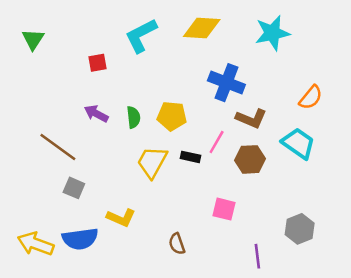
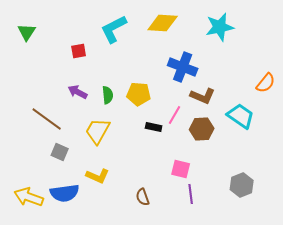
orange semicircle: (311, 97) -> (266, 83), moved
yellow trapezoid: (152, 162) -> (98, 131), moved
purple line: (257, 256) -> (191, 194), moved

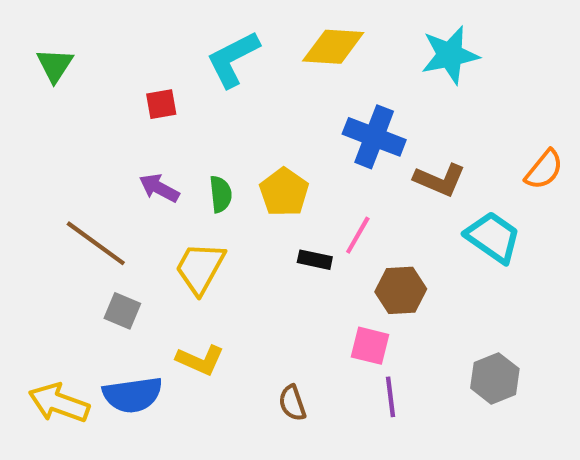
yellow pentagon: (139, 94) -> (284, 192), turned 30
brown L-shape: (203, 96) -> (440, 180), moved
brown hexagon: (202, 129) -> (401, 290), moved

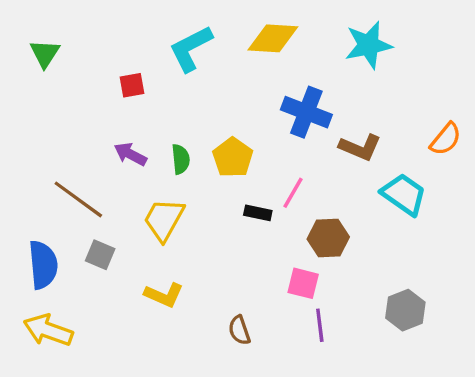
blue semicircle: (133, 395) -> (43, 265), moved, turned -87

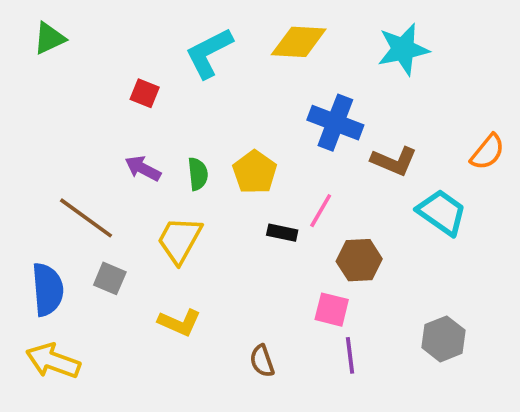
green triangle: (45, 53) -> (49, 38), moved, turned 32
red square: (132, 85) -> (145, 93), turned 32

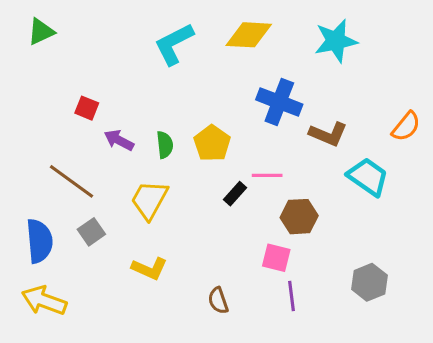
red square: (145, 93) -> (87, 108), moved
pink line: (321, 211) -> (267, 175), turned 60
black rectangle: (282, 233) -> (235, 194), turned -60
gray square: (110, 278) -> (91, 232), turned 32

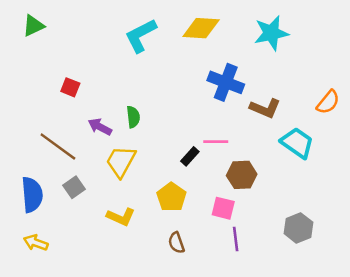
purple arrow: (119, 140) -> (100, 127), moved
yellow pentagon: (212, 143) -> (171, 197), moved
yellow arrow: (44, 301) -> (36, 243), size x0.7

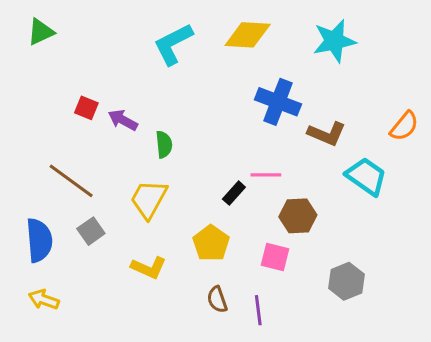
purple arrow: (100, 127) -> (123, 120), moved
gray hexagon: (298, 228) -> (346, 281), moved
purple line: (236, 239) -> (258, 310), moved

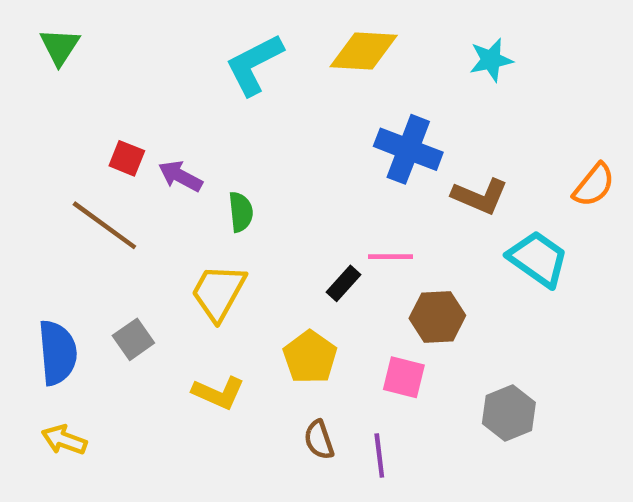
green triangle: (41, 32) -> (60, 47), turned -32
cyan star: (334, 41) -> (491, 60), size x0.7
brown line: (71, 181) -> (104, 225), moved

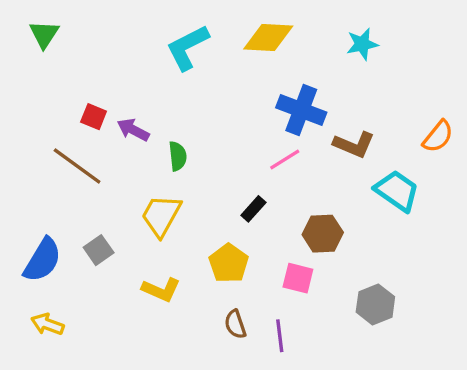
pink line: (390, 257) -> (285, 159), moved, turned -32
blue semicircle: (58, 353) -> (43, 260), turned 36

